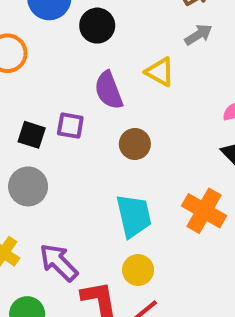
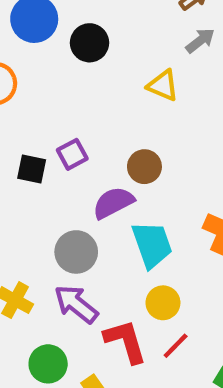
purple semicircle: (109, 90) -> (113, 203), moved, turned 90
purple square: (70, 126) -> (72, 154), turned -32
gray circle: (28, 186) -> (76, 252), moved

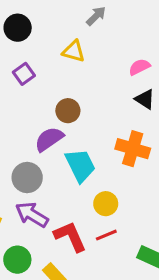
purple square: (72, 154) -> (24, 74), moved
yellow circle: (163, 303) -> (106, 204), moved
red line: (176, 346) -> (106, 235), turned 30

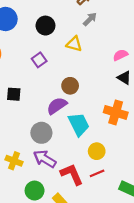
black circle: (18, 28) -> (45, 26), moved

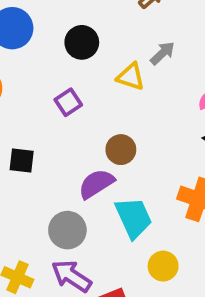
gray arrow: (90, 19) -> (163, 53), moved

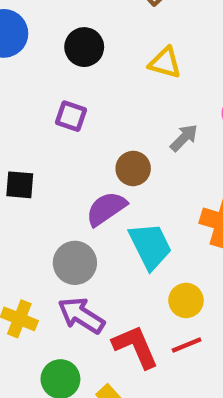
gray arrow: (163, 53) -> (184, 138), moved
yellow triangle: (131, 77) -> (165, 63), moved
purple square: (68, 102) -> (71, 116), turned -36

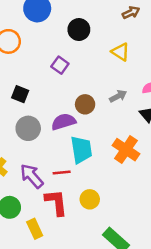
gray circle: (75, 263) -> (28, 128), moved
yellow circle: (186, 300) -> (90, 199), moved
red line: (187, 345) -> (62, 172), moved

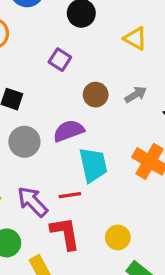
brown circle: (85, 104) -> (96, 95), moved
yellow circle: (90, 199) -> (118, 237), moved

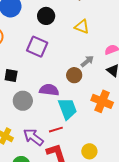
purple square: (60, 60) -> (37, 47), size x1.5
brown circle: (96, 95) -> (74, 75), moved
purple semicircle: (69, 131) -> (49, 90), turned 36

